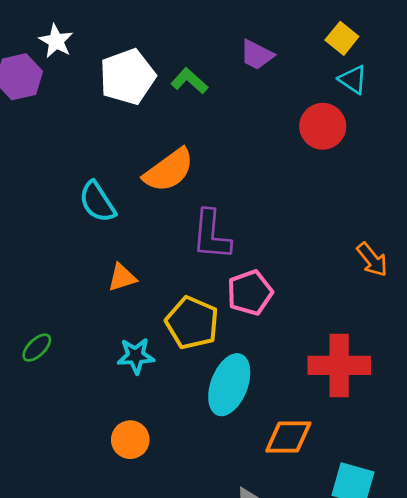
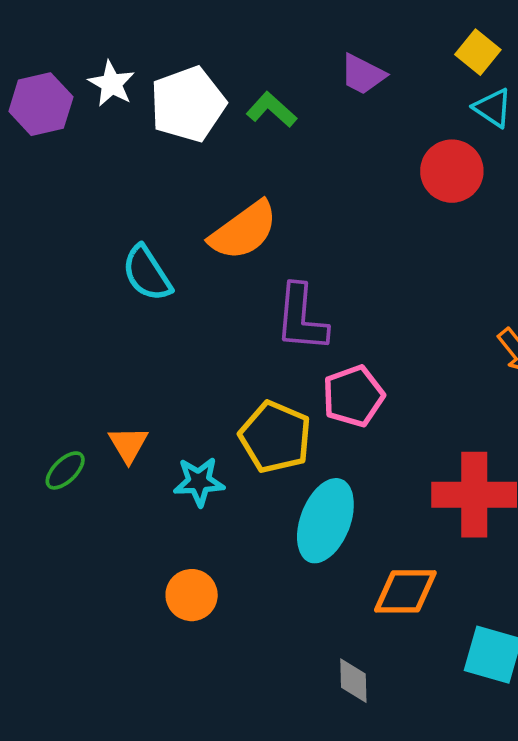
white star: (56, 41) -> (112, 84), moved
orange triangle: (122, 277) -> (128, 444), moved, turned -44

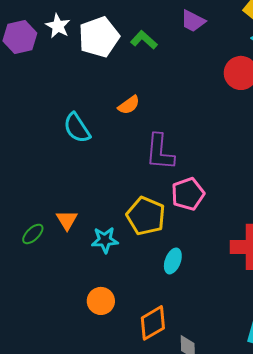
orange semicircle: (244, 231) -> (129, 105), size x0.6
cyan ellipse: (325, 521) -> (173, 261), size x0.6
orange diamond: (405, 591) -> (153, 323), moved, turned -30

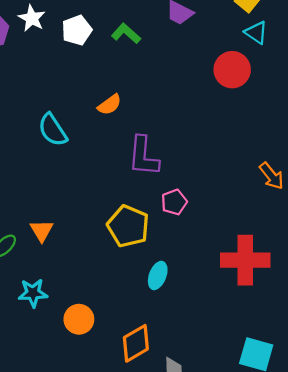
white pentagon: (99, 37) -> (77, 30), size x0.7
pink pentagon: (188, 194) -> (174, 202), size x0.7
cyan star: (105, 240) -> (33, 293), moved

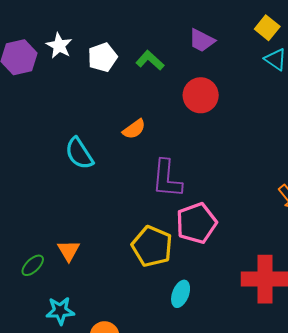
red circle: (232, 70) -> (201, 95), moved
pink pentagon: (174, 202) -> (196, 223), size x1.6

